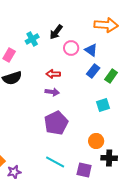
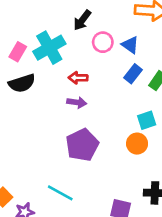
cyan cross: (32, 39) -> (49, 48), moved, size x1.6
orange circle: (96, 141) -> (137, 144), moved
cyan line: (55, 162) -> (60, 193), moved

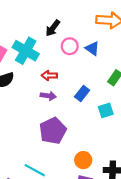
cyan cross: (49, 48) -> (26, 51), turned -30
blue rectangle: (133, 74) -> (82, 94), moved
orange circle: (137, 144) -> (83, 160), moved

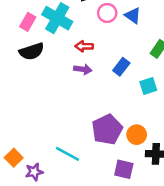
purple pentagon: (53, 131) -> (107, 130), moved
orange circle: (83, 160) -> (137, 135), moved

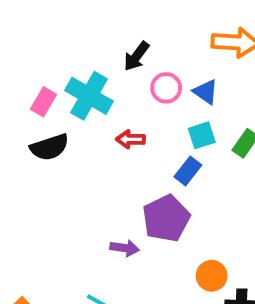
purple arrow: (83, 69) -> (125, 248), moved
cyan square: (148, 86) -> (202, 135), moved
purple pentagon: (107, 130) -> (166, 218), moved

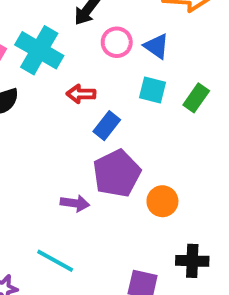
cyan square: (202, 135) -> (152, 90), turned 32
blue rectangle: (188, 171) -> (107, 126), moved
orange circle: (212, 276) -> (162, 201), moved

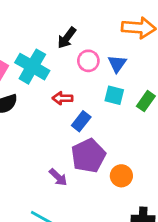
blue triangle: (156, 46) -> (117, 64), turned 30
purple arrow: (75, 203) -> (58, 177), turned 36

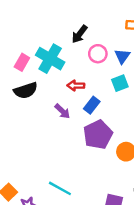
cyan square: (114, 95) -> (120, 83), turned -35
purple arrow: (58, 177) -> (62, 111), moved

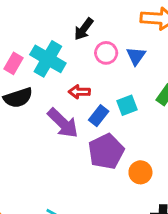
cyan square: (120, 83) -> (127, 105), moved
purple arrow: (62, 111) -> (63, 123), size x1.6

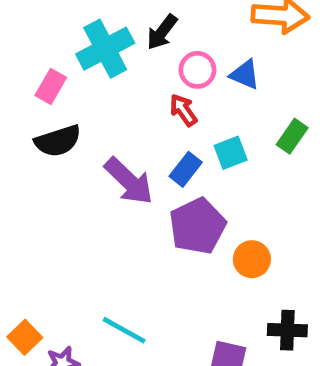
blue triangle: (136, 56) -> (245, 75), turned -42
cyan cross: (48, 59) -> (105, 49), moved, turned 32
red arrow: (79, 92) -> (183, 110), moved, turned 54

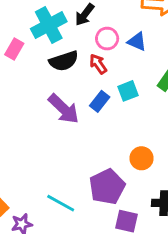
black semicircle: (58, 141) -> (64, 61), moved
purple pentagon: (197, 226) -> (107, 187), moved

